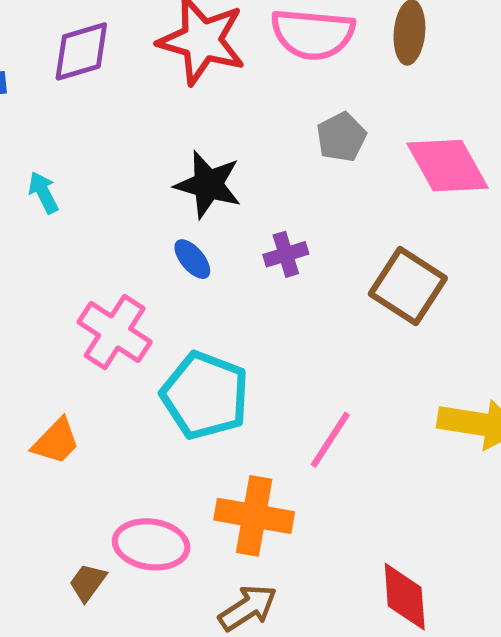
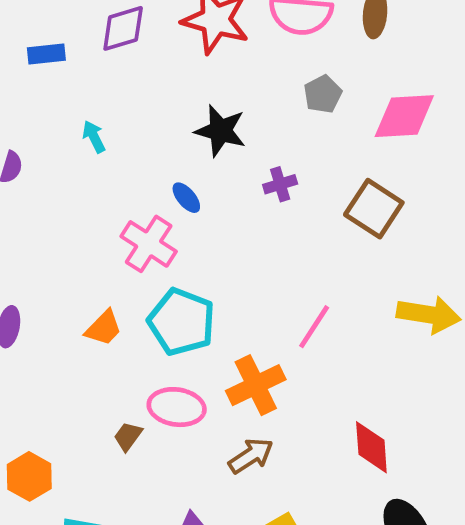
pink diamond: (447, 166) -> (404, 116), turned -64
blue ellipse: (192, 259) -> (186, 198), moved
cyan pentagon: (205, 395) -> (181, 322), moved
orange cross: (254, 516) -> (256, 385), turned -36

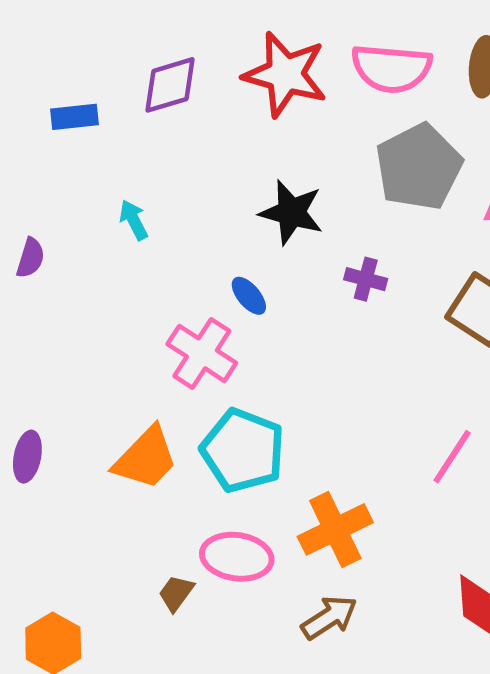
gray pentagon: (323, 94) -> (419, 167), size x1.8
purple cross: (280, 184) -> (366, 279), turned 32
pink line: (314, 327) -> (452, 457), moved
orange trapezoid: (104, 328) -> (146, 458), size x1.4

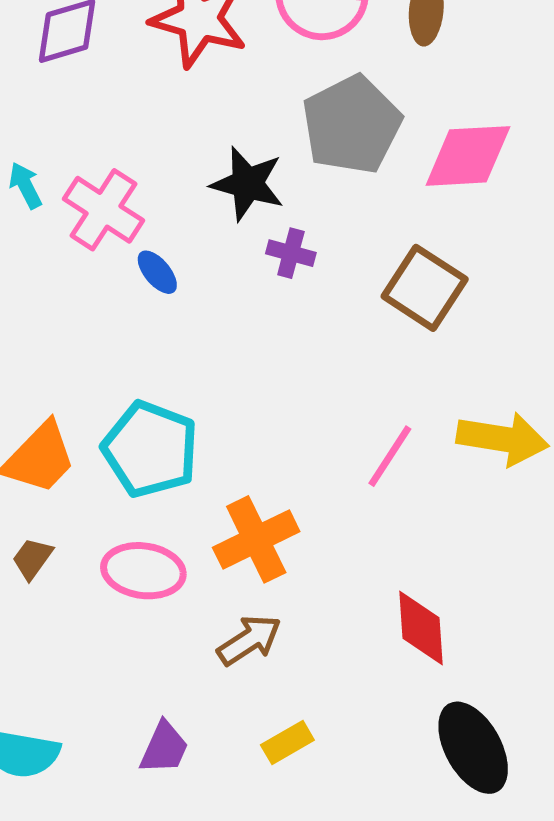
black star: (291, 212) -> (248, 184), moved
pink cross: (202, 353) -> (103, 210), moved
brown trapezoid: (176, 593) -> (32, 559), moved

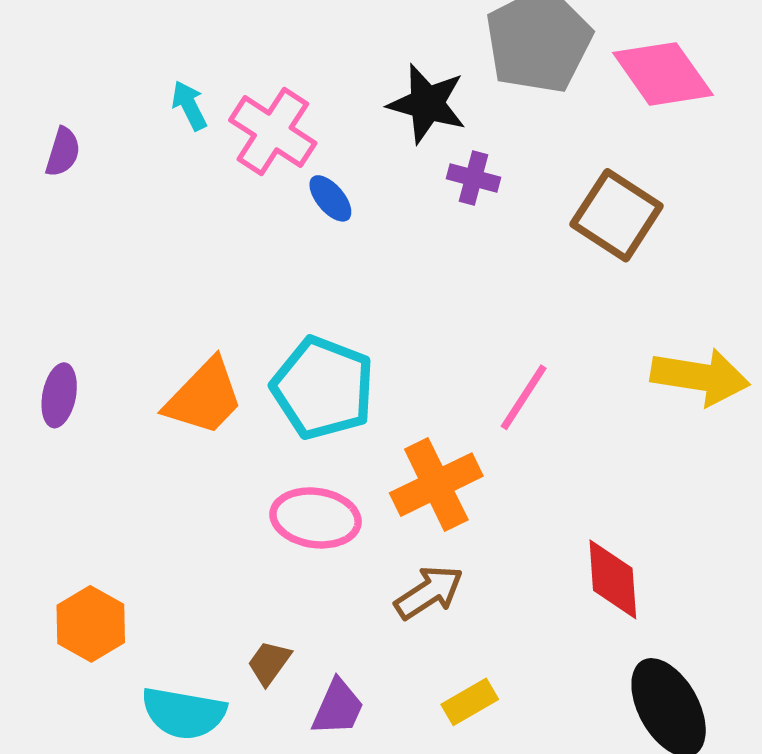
pink diamond: (468, 156) -> (663, 74), turned 58
pink line: (390, 456) -> (524, 397), moved
brown trapezoid: (32, 559) -> (269, 663), moved

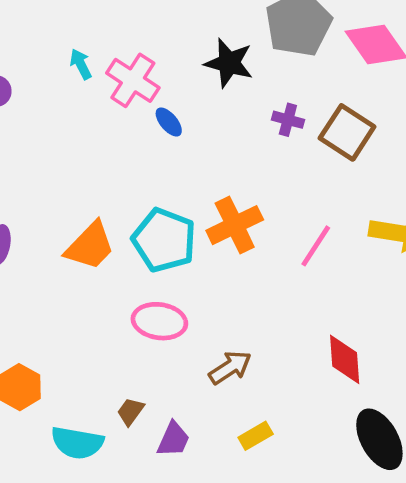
purple cross: (473, 178) -> (288, 120), moved
pink line: (524, 397) -> (316, 246), moved
orange cross: (436, 485) -> (235, 225), moved

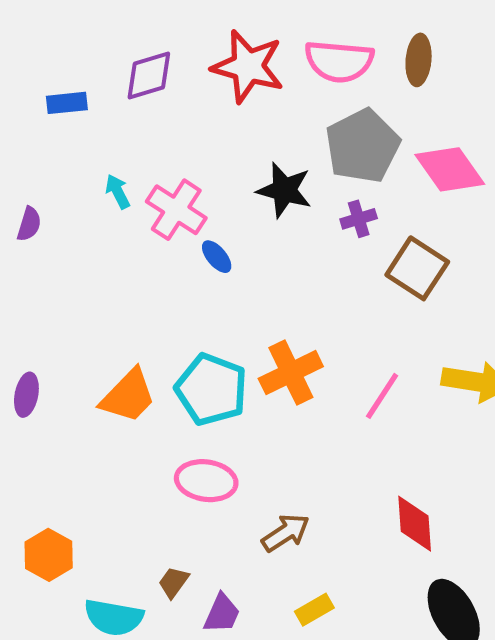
purple cross: (288, 120) -> (359, 219), moved, turned -32

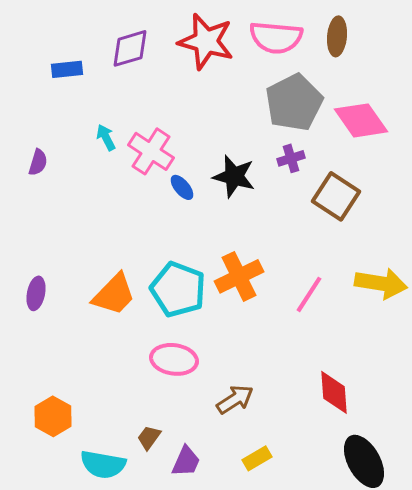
black star: (284, 190) -> (234, 176), moved

